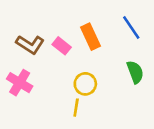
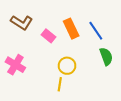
blue line: (131, 27) -> (96, 31), moved
brown L-shape: (30, 44) -> (22, 22), moved

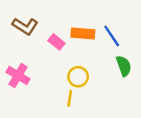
orange rectangle: (71, 29) -> (83, 33), turned -60

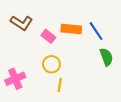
pink cross: (18, 76) -> (15, 79), moved, turned 36
yellow circle: (78, 77) -> (51, 64), moved

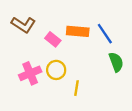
pink cross: (15, 79) -> (30, 73), moved
yellow line: (60, 85) -> (77, 88), moved

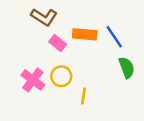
brown L-shape: (23, 25) -> (44, 17), moved
pink cross: (30, 73) -> (33, 80), turned -30

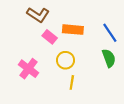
blue line: (114, 37) -> (110, 33), moved
yellow circle: (61, 76) -> (65, 60), moved

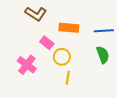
blue line: (110, 33) -> (104, 31), turned -60
pink rectangle: (50, 37) -> (47, 43), moved

